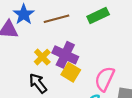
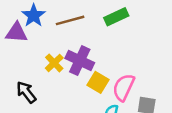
yellow square: (71, 72) -> (98, 82), moved
black arrow: (38, 83) -> (26, 92), moved

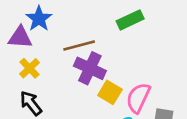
brown line: (70, 20) -> (79, 45), moved
yellow cross: (54, 63) -> (29, 68), moved

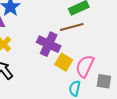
brown line: (79, 45) -> (72, 27), moved

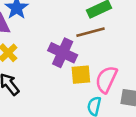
yellow square: (64, 62) -> (81, 75), turned -36

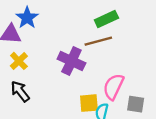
yellow square: (81, 75) -> (89, 103), moved

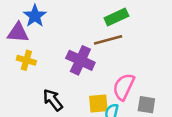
yellow cross: (19, 61) -> (26, 60), turned -30
black arrow: (20, 91) -> (53, 100), moved

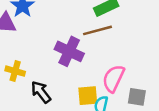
yellow cross: (26, 60) -> (15, 71), moved

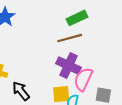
purple cross: (69, 51) -> (69, 66), moved

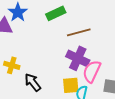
green rectangle: (77, 18) -> (56, 13), moved

